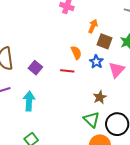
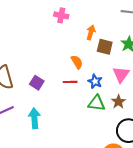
blue star: (96, 62) -> (95, 81), moved
brown star: (100, 97) -> (118, 102), moved
green triangle: (92, 119) -> (97, 103), moved, turned -30

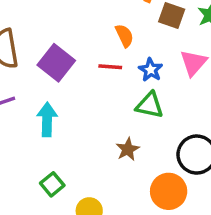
purple square: (37, 83) -> (56, 63), size x1.5
brown star: (118, 102) -> (128, 149), moved

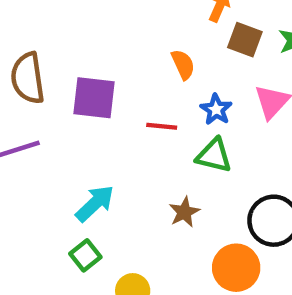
purple square: (56, 63) -> (94, 98), turned -33
red line: (110, 67) -> (162, 126), moved
cyan arrow: (47, 120) -> (95, 203), moved, turned 44

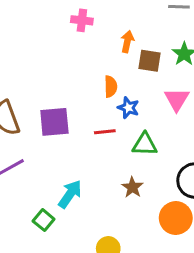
orange semicircle: (183, 64) -> (111, 87), turned 35
blue star: (216, 109) -> (128, 108), moved
green square: (85, 255) -> (44, 220), moved

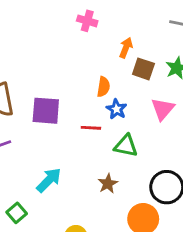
green square: (44, 220) -> (17, 213), moved

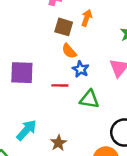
brown square: (143, 69) -> (64, 27), moved
orange semicircle: (103, 87) -> (69, 51), turned 133
brown star: (108, 184) -> (58, 143), moved

